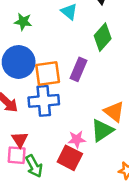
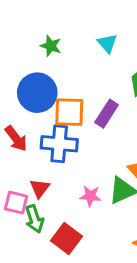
red triangle: (20, 140) -> (40, 188), moved
red square: (70, 158) -> (66, 238), moved

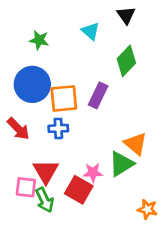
blue cross: (59, 144) -> (58, 128), size x0.6
red triangle: (40, 188) -> (46, 171), size x1.4
red square: (66, 238) -> (79, 190), moved

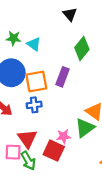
black triangle: (126, 15) -> (70, 14), moved
cyan triangle: (90, 31) -> (34, 44), moved

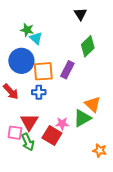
cyan triangle: (34, 44) -> (36, 38), moved

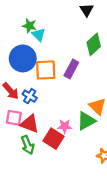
blue cross: (39, 92) -> (30, 96), moved, turned 32
red triangle: (29, 122) -> (30, 124), turned -42
pink square: (15, 133) -> (14, 118), moved

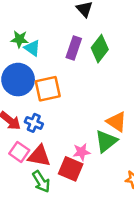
purple rectangle: (71, 69) -> (74, 48), moved
pink square: (14, 118) -> (19, 152), turned 35

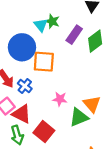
green star: (20, 39) -> (52, 21), moved
pink star: (81, 152) -> (60, 99), moved

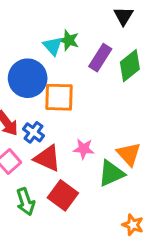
red triangle: (22, 114) -> (47, 158), moved

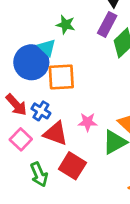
cyan triangle: (53, 46) -> (47, 48), moved
purple rectangle: (100, 58) -> (107, 24), moved

